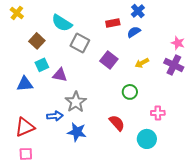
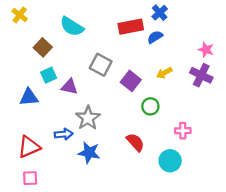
red rectangle: (113, 23) -> (131, 27), size x1.5
gray square: (80, 43) -> (101, 65), moved
purple square: (109, 60) -> (131, 81), moved

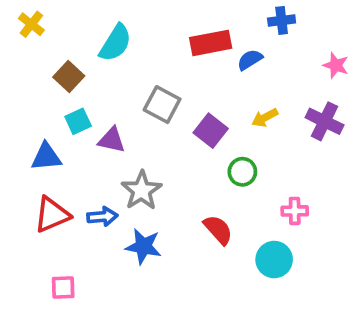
blue cross: (160, 13) -> (282, 20), moved, turned 35
cyan semicircle: (72, 27) -> (115, 43), turned -90
pink star: (206, 50) -> (336, 65), moved
red triangle: (29, 147) -> (52, 215), moved
pink square: (30, 178) -> (63, 288), moved

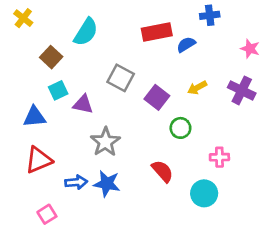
blue arrow: (102, 217) -> (76, 182), moved
pink square: (63, 288) -> (47, 214), turned -30

